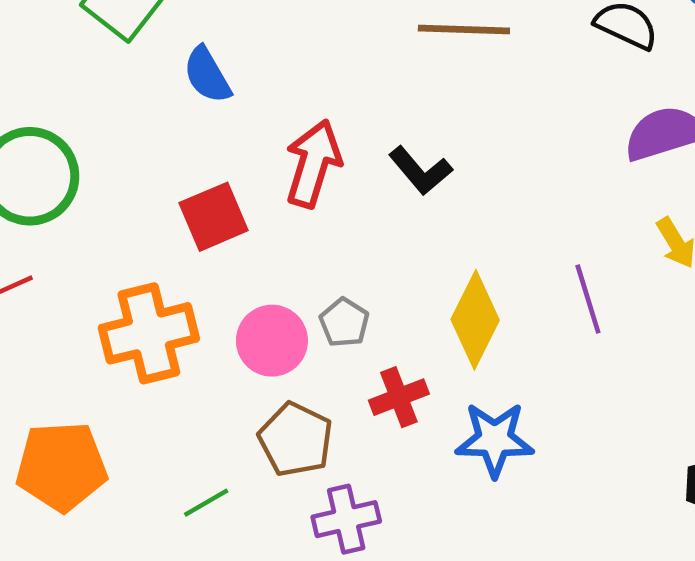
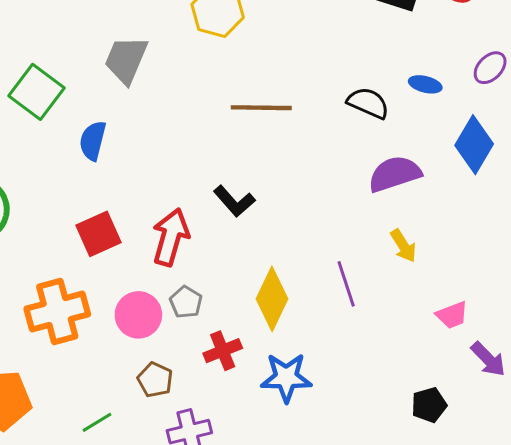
blue semicircle: (207, 75) -> (93, 141), turned 45
red arrow: (313, 164) -> (171, 237), moved
brown pentagon: (296, 439) -> (155, 380), size x0.7

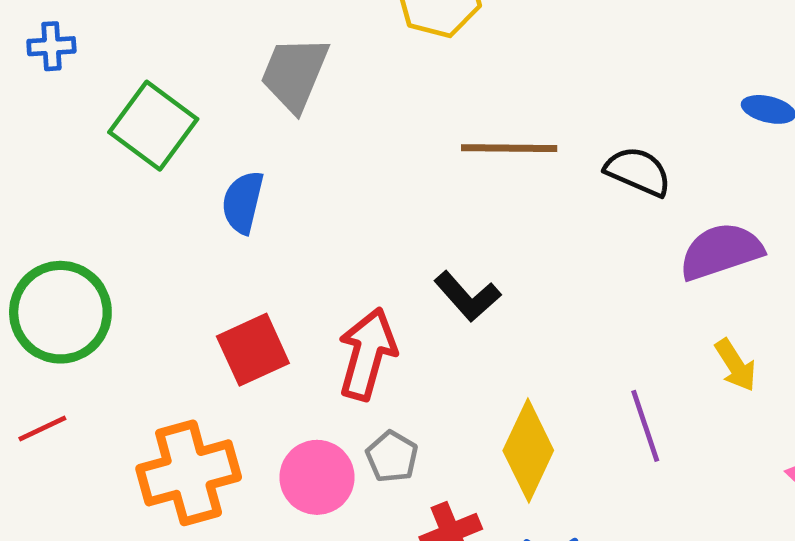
black semicircle: (368, 103) -> (638, 171), moved

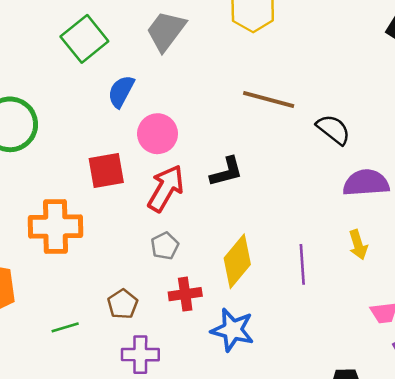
black L-shape: (467, 296) -> (226, 172), turned -78
pink circle: (317, 477) -> (158, 134), moved

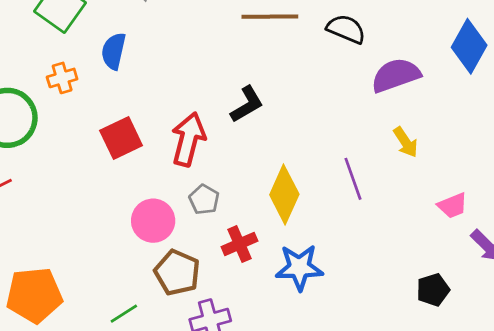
pink circle: (158, 134) -> (153, 221), moved
orange cross: (55, 226) -> (62, 78), moved, size x0.5
brown pentagon: (123, 304) -> (177, 273), size x1.4

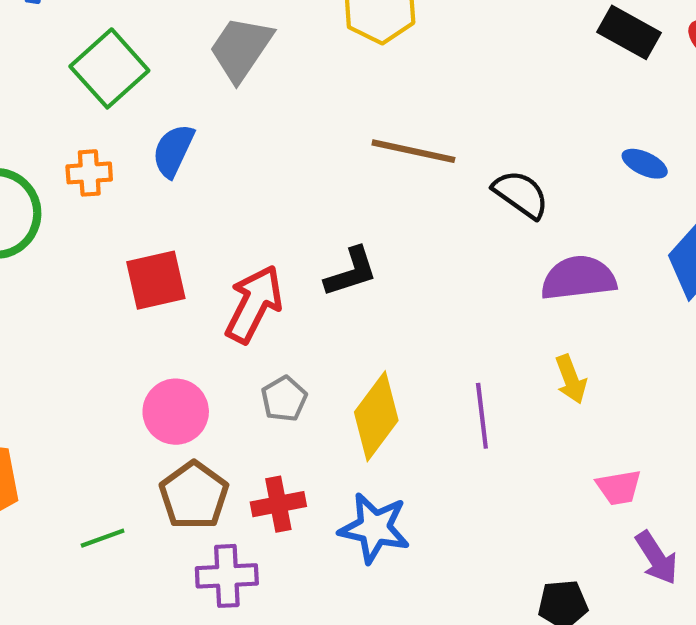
gray pentagon: (204, 200) -> (284, 399), moved
red cross: (239, 244) -> (278, 504), moved

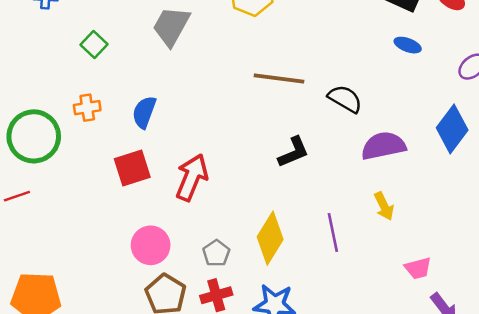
green square: (109, 68) -> (94, 44), size x0.6
blue semicircle: (173, 151) -> (144, 112), moved
blue ellipse: (645, 164) -> (408, 45), moved
black L-shape: (351, 272) -> (294, 152), moved
gray pentagon: (284, 399) -> (216, 253), moved

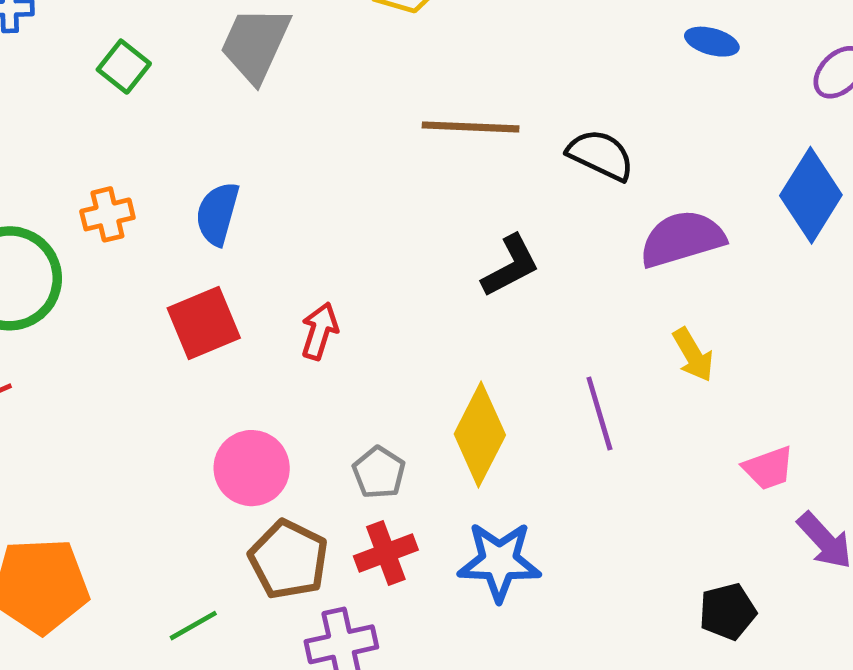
green square: (94, 44) -> (124, 67), moved
red arrow: (192, 177) -> (320, 331), size x0.6

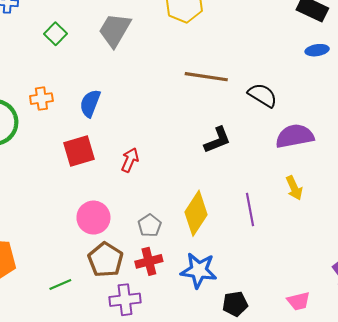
blue ellipse: (712, 42) -> (317, 50), turned -30
pink trapezoid: (768, 468) -> (299, 301), moved
black pentagon: (728, 612) -> (235, 304), moved

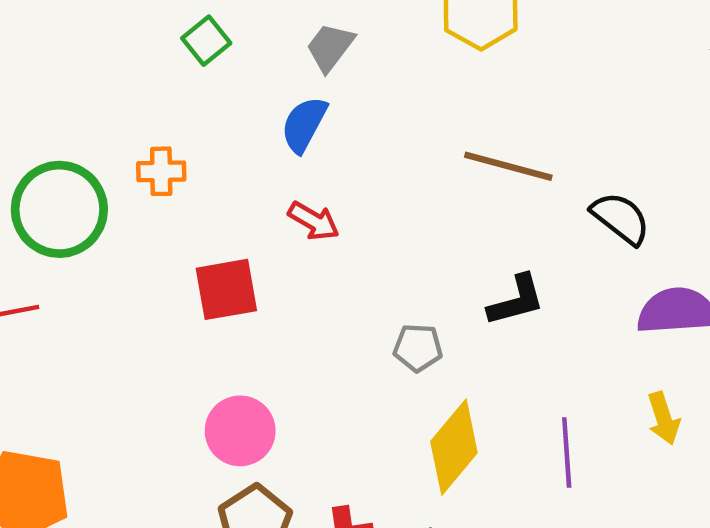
gray trapezoid: (115, 30) -> (330, 47), size x0.7
blue semicircle: (90, 103) -> (304, 124), moved
red arrow: (130, 160) -> (314, 221), moved, turned 90
gray pentagon: (150, 225) -> (418, 348), moved, turned 30

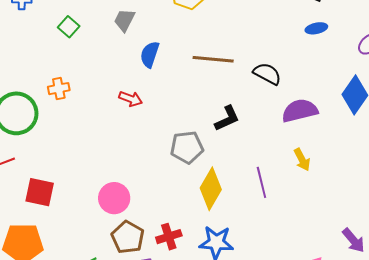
blue semicircle: (304, 124) -> (150, 54), moved
red square: (226, 289) -> (40, 192), moved, turned 32
gray pentagon: (418, 348) -> (187, 147), size x1.5

